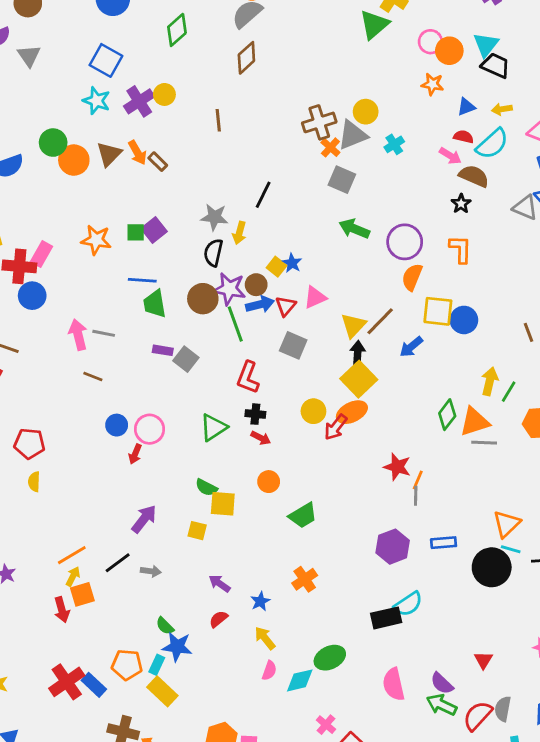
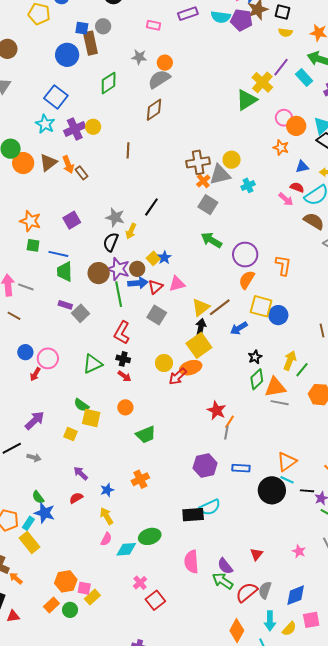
brown semicircle: (474, 176) -> (314, 221), moved
black star: (461, 204) -> (255, 357), moved
green square: (136, 232) -> (33, 245), moved

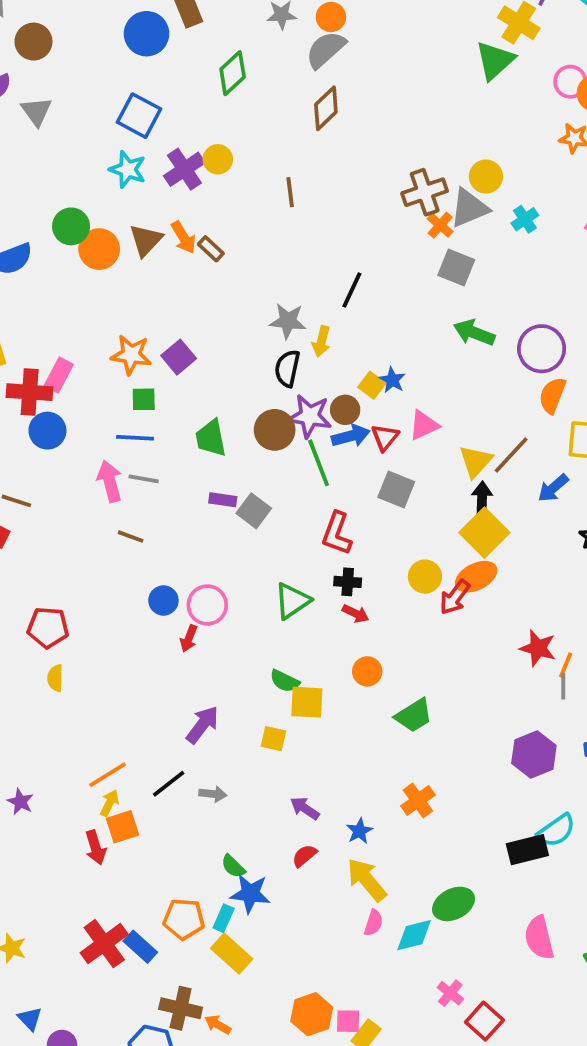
purple square: (72, 220) -> (179, 357), moved
blue line: (58, 254) -> (135, 438), moved
yellow arrow: (107, 516) -> (367, 880), size x1.4

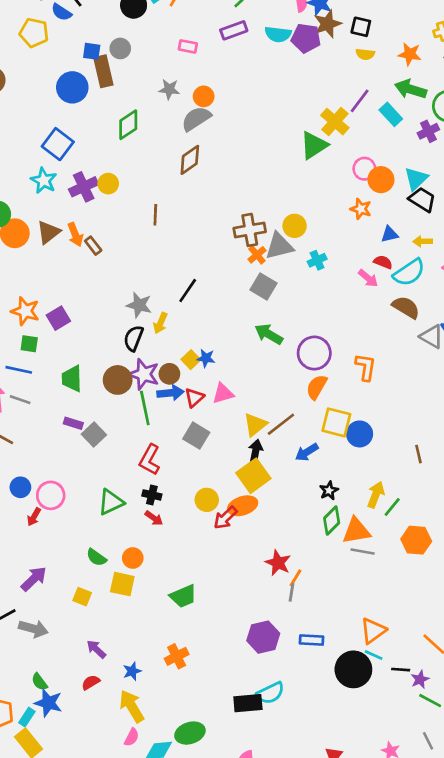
blue star: (392, 380) -> (206, 358), turned -30
orange circle: (367, 671) -> (133, 558), moved
yellow square: (307, 702) -> (122, 584), moved
gray arrow: (213, 794) -> (33, 629), size x1.5

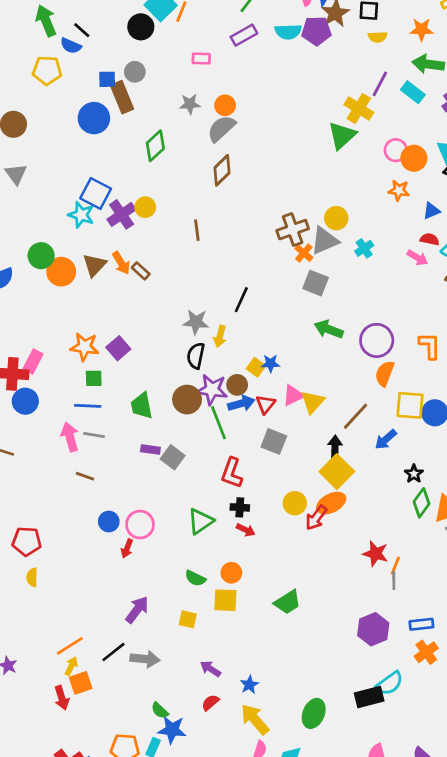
blue square: (58, 144) -> (96, 193), moved
yellow triangle: (255, 425) -> (313, 402), moved
orange cross: (177, 656) -> (426, 652), moved
green ellipse: (190, 733) -> (314, 713), moved, turned -40

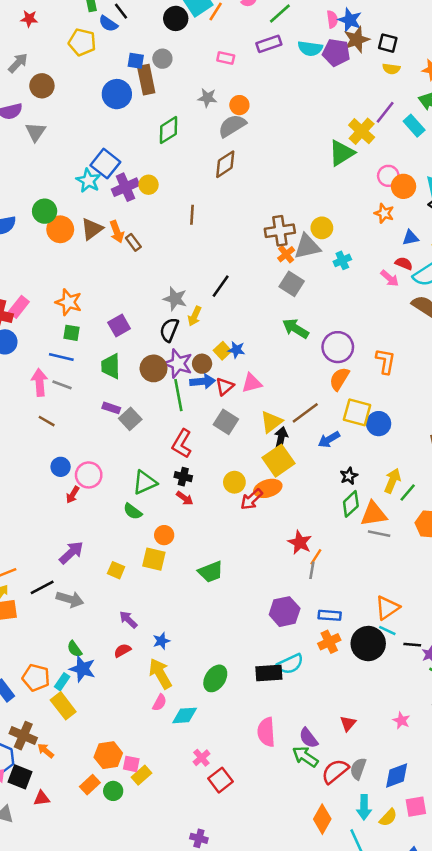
purple square: (118, 348) -> (119, 325), moved
yellow triangle: (313, 402) -> (271, 422), moved
green semicircle: (195, 578) -> (133, 511), moved

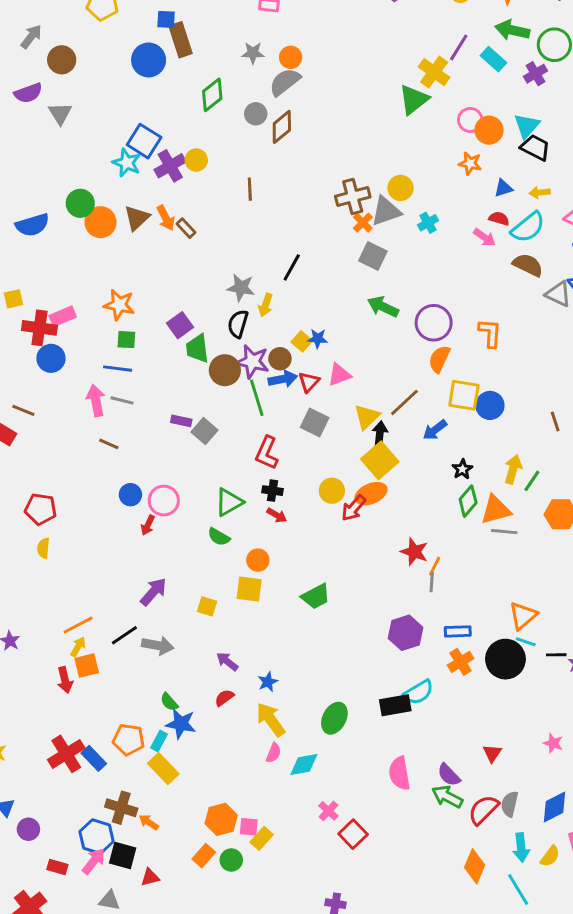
gray circle: (162, 59) -> (256, 114), moved
pink rectangle: (19, 307) -> (63, 316), turned 35
green trapezoid: (111, 366) -> (197, 348), moved

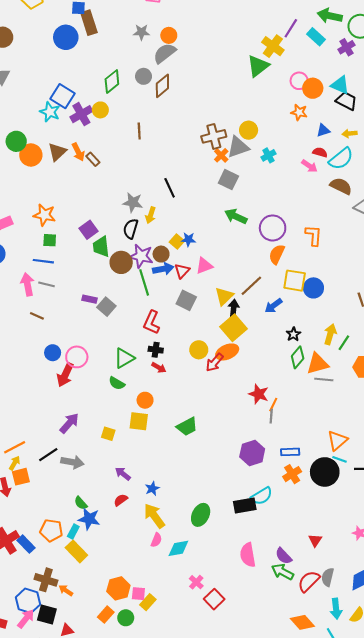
green diamond: (212, 95) -> (112, 82), moved
cyan triangle: (527, 126) -> (340, 85), turned -48
black line: (292, 267) -> (170, 188), turned -54
red arrow: (148, 525) -> (65, 375), size x1.6
orange diamond: (475, 866) -> (302, 622), turned -65

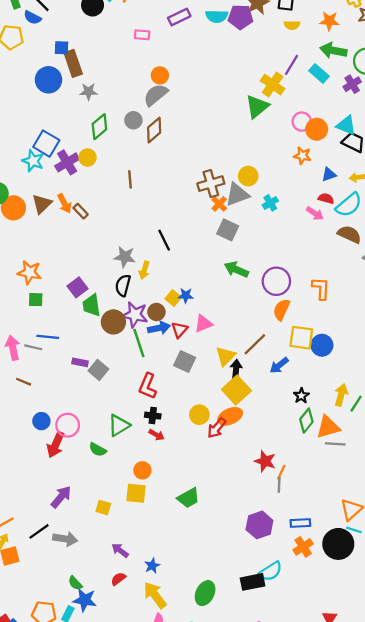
gray star: (141, 32) -> (89, 92), moved
blue line: (43, 261) -> (48, 337), moved
green semicircle: (117, 383) -> (98, 450), moved

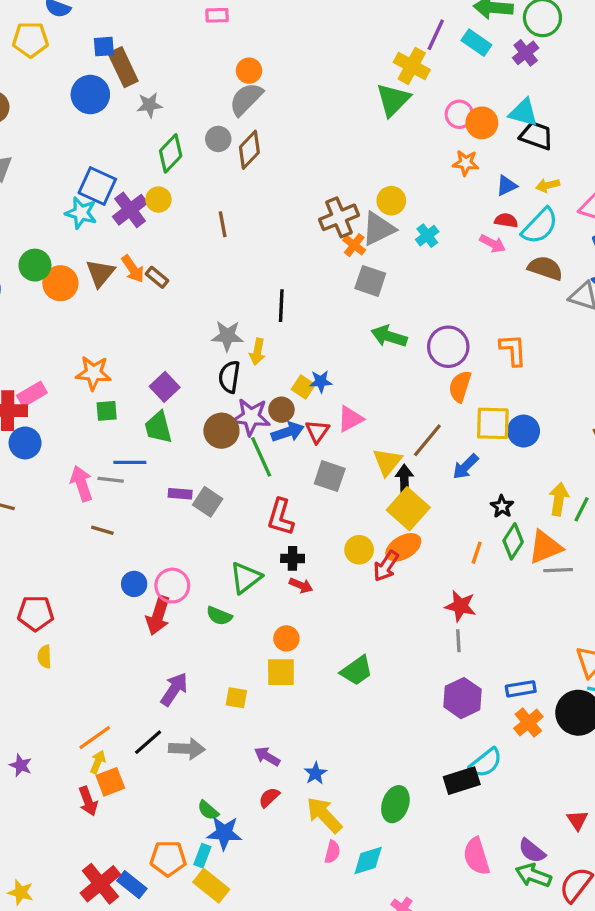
black line: (164, 240) -> (281, 306), turned 35
green trapezoid: (91, 305) -> (158, 427), moved
orange line: (281, 472) -> (477, 553), moved
gray line: (279, 485) -> (458, 641), moved

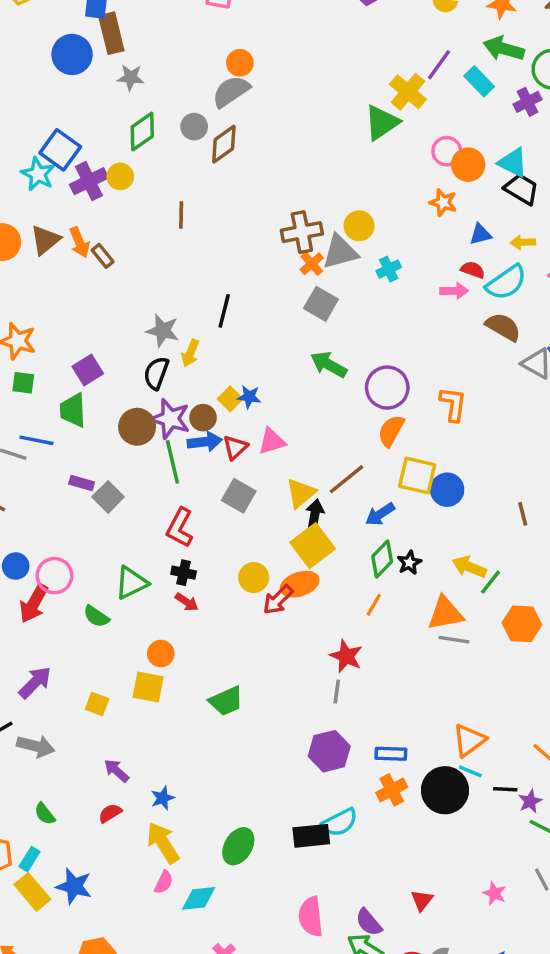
pink arrow: (493, 244) -> (454, 291), turned -40
yellow arrow: (559, 499) -> (469, 567), turned -88
green diamond: (513, 541) -> (382, 559), moved
blue star: (224, 833) -> (74, 886), moved

